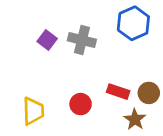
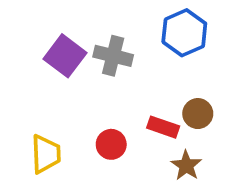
purple square: (47, 40) -> (65, 56), size x1.5
brown circle: (149, 93) -> (198, 114), moved

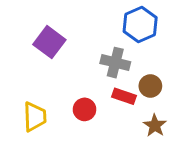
gray cross: (113, 56) -> (115, 63), moved
brown star: (186, 166) -> (155, 126), moved

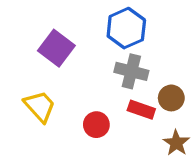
blue hexagon: (140, 25) -> (126, 28), moved
yellow trapezoid: (35, 117) -> (40, 106), moved, turned -40

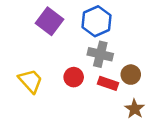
purple square: (56, 48) -> (50, 21), moved
red circle: (96, 125) -> (74, 77), moved

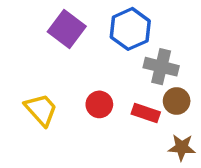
gray cross: (100, 54) -> (161, 67), moved
brown star: (135, 109) -> (182, 147), turned -30

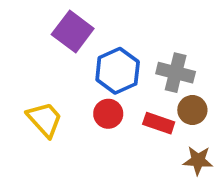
blue hexagon: (130, 29) -> (118, 71), moved

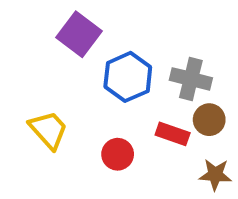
red circle: (108, 114) -> (118, 154), moved

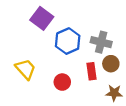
red rectangle: (173, 134) -> (91, 71), turned 63

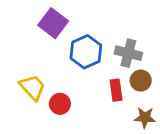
red circle: (62, 82) -> (60, 104), moved

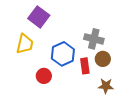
blue hexagon: (86, 52) -> (63, 54), moved
yellow trapezoid: (33, 87) -> (25, 44), moved, turned 55

